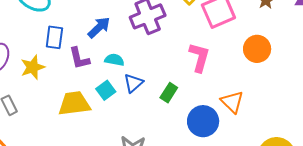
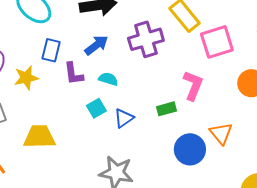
blue triangle: (133, 83) -> (124, 118), moved
green rectangle: (169, 93) -> (166, 109), moved, turned 36
yellow trapezoid: (74, 104) -> (39, 137), moved

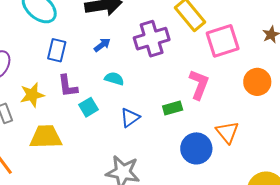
blue arrow: (96, 45) -> (102, 45), size x0.7
purple L-shape: (74, 74) -> (68, 86), moved
yellow star: (26, 78) -> (32, 95), moved
cyan square: (96, 108) -> (89, 107), moved

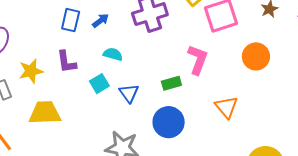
blue rectangle: (57, 50) -> (71, 20), moved
cyan square: (89, 107) -> (99, 84), moved
blue triangle: (130, 118) -> (129, 93), turned -30
blue circle: (196, 148) -> (169, 122), moved

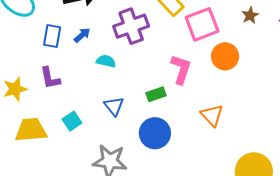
cyan semicircle: (113, 54) -> (106, 61), moved
orange circle: (256, 56) -> (225, 56), moved
cyan square: (99, 84) -> (72, 121), moved

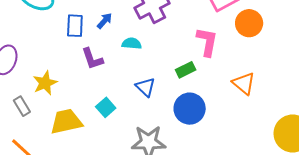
purple L-shape: (50, 78) -> (92, 59), moved

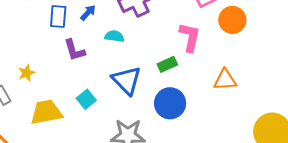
yellow star: (45, 83) -> (26, 73), size x0.7
orange triangle: (244, 83) -> (225, 80), turned -45
blue triangle: (145, 87) -> (127, 80), size x1.5

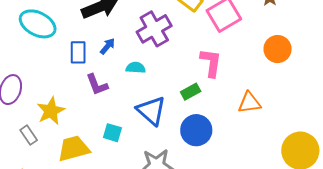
orange circle: (232, 20) -> (278, 49), moved
yellow star: (26, 73) -> (51, 111), size x1.6
cyan square: (86, 99) -> (112, 133), turned -30

